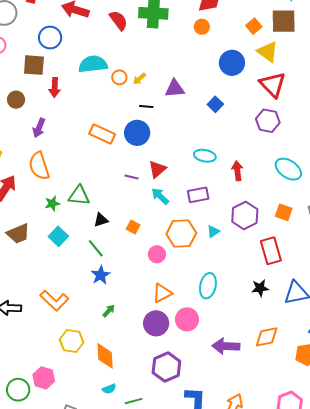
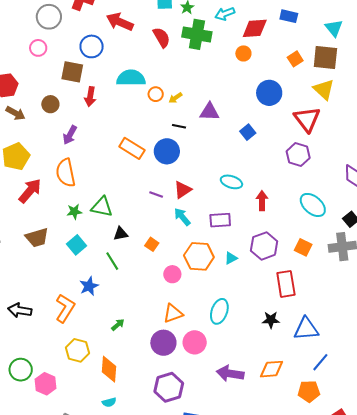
yellow triangle: (268, 52) -> (324, 89), moved
blue star: (101, 275) -> (89, 286), moved
orange L-shape: (54, 301) -> (65, 308), turned -108
green circle: (18, 390) -> (21, 370), moved

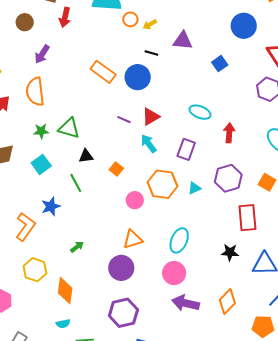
purple rectangle: (220, 220) -> (186, 149), turned -70
pink circle: (195, 342) -> (174, 273), moved
orange diamond: (272, 369) -> (227, 302), turned -45

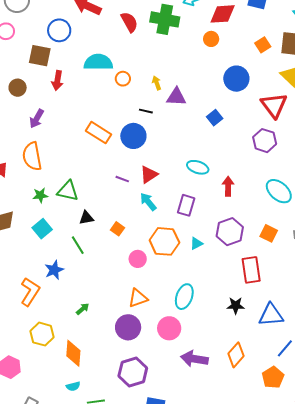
yellow arrow: (150, 24) -> (157, 83), moved, turned 104
pink circle: (174, 273) -> (169, 328), moved
orange pentagon: (263, 326) -> (273, 377), turned -30

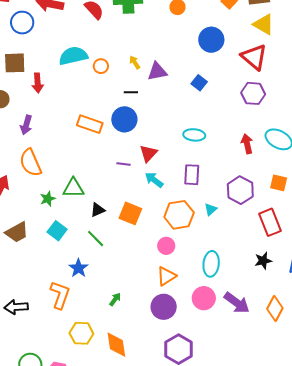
blue circle: (59, 30) -> (22, 23), moved
red arrow: (228, 186) -> (247, 144), moved
orange square: (117, 229) -> (130, 213), size x1.6
pink circle: (138, 259) -> (166, 246), moved
purple arrow: (194, 359) -> (237, 303), moved, turned -140

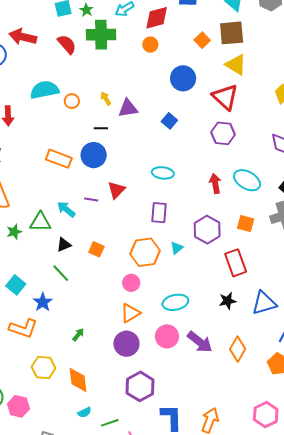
cyan arrow: (154, 180) -> (66, 209), moved
orange square: (130, 213) -> (96, 249), size x0.7
cyan square: (57, 231) -> (16, 285), moved
cyan ellipse: (211, 264) -> (175, 302), turned 70
orange L-shape: (60, 295) -> (23, 328), turned 88

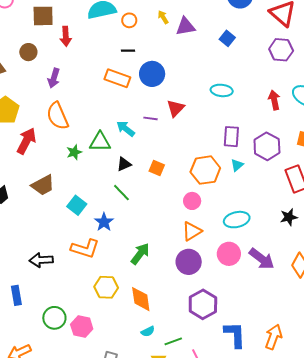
black line: (101, 128) -> (128, 51), moved
purple rectangle: (159, 213) -> (231, 137), moved
green arrow: (78, 335) -> (140, 254), size x1.6

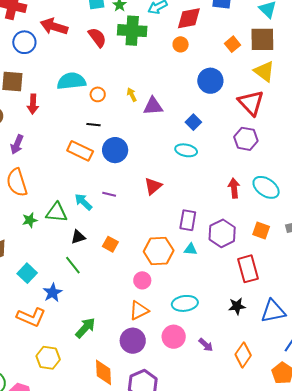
cyan ellipse: (222, 90) -> (186, 150), moved
red triangle: (175, 108) -> (153, 186), moved
cyan triangle: (237, 165) -> (191, 249), turned 40
purple arrow: (262, 259) -> (206, 345), size x0.6
orange diamond: (141, 299) -> (103, 372), moved

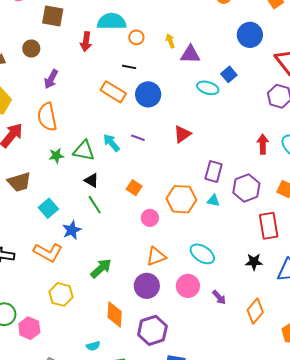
red arrow: (33, 104) -> (86, 42), moved
cyan ellipse: (186, 150) -> (208, 88), moved
black triangle: (78, 237) -> (92, 180), moved, turned 42
pink circle: (142, 280) -> (150, 218), moved
cyan ellipse: (185, 303) -> (202, 254), turned 35

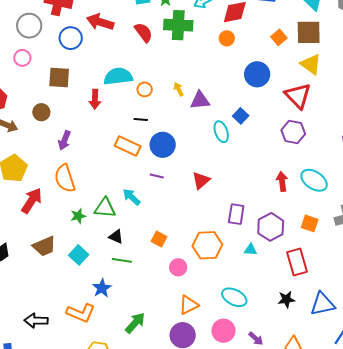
cyan ellipse: (208, 88) -> (221, 132), turned 60
purple line: (138, 138) -> (157, 176), moved
cyan triangle: (213, 201) -> (251, 250), moved
green line: (95, 205) -> (122, 260), turned -42
cyan square: (48, 208) -> (79, 255), moved

